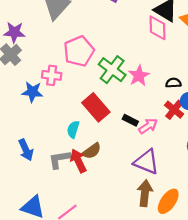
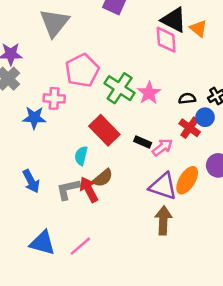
orange ellipse: (168, 201) -> (187, 180), moved

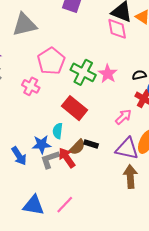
gray triangle: (54, 23) -> (24, 25), turned 44
pink cross: (54, 98) -> (31, 86), turned 30
blue star: (34, 118) -> (42, 144), moved
black rectangle: (143, 142) -> (91, 144), moved

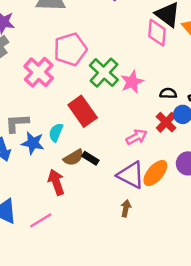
pink cross: (31, 86) -> (39, 72), size x1.4
red arrow: (67, 158) -> (56, 182), moved
gray L-shape: (50, 159) -> (17, 123), moved
brown arrow: (130, 176) -> (126, 208), size x0.6

